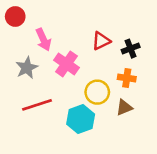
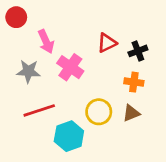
gray star: (27, 68) -> (28, 71), turned 30
yellow circle: (97, 92) -> (99, 112), moved
cyan hexagon: (81, 119) -> (69, 136), moved

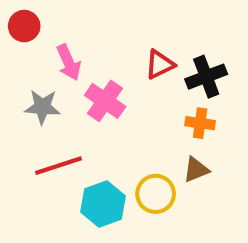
black cross: (138, 51) -> (206, 77), size x1.4
yellow circle: (99, 112) -> (156, 194), moved

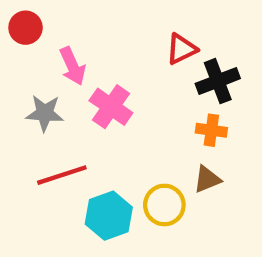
red triangle: (160, 64) -> (181, 49), moved

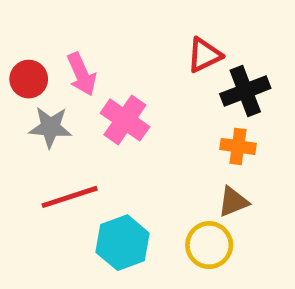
red circle: (26, 28) -> (29, 79), moved
yellow circle: (164, 205) -> (209, 245), moved

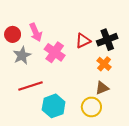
red triangle: (204, 55) -> (83, 41), moved
gray star: (50, 127) -> (22, 55), turned -30
orange cross: (238, 146) -> (104, 64), turned 32

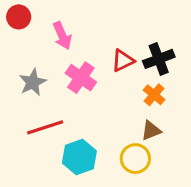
pink arrow: (36, 32) -> (62, 36), moved
red circle: (13, 34) -> (19, 17), moved

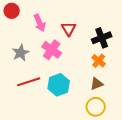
red triangle: (123, 61) -> (69, 29), moved, turned -35
cyan hexagon: (79, 157) -> (59, 85), moved
yellow circle: (135, 159) -> (96, 107), moved

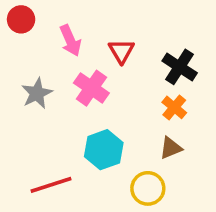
black cross: (102, 38) -> (180, 67), turned -36
red line: (29, 82) -> (51, 185), moved
yellow circle: (96, 107) -> (148, 188), moved

